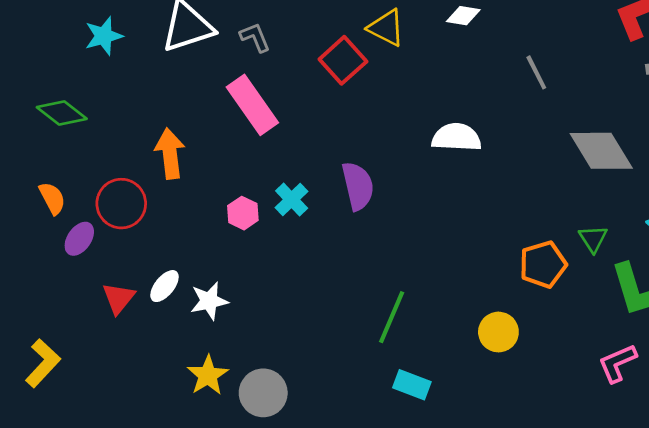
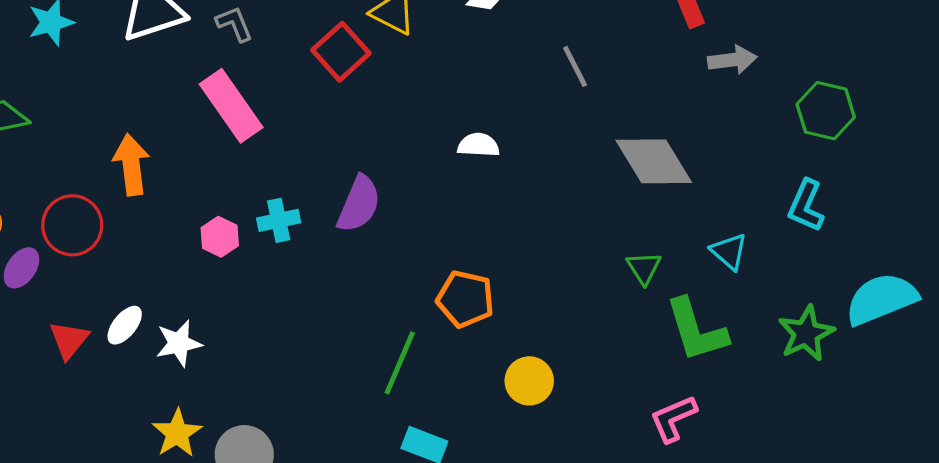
white semicircle: (457, 137) -> (478, 145), size x0.7
purple semicircle: (358, 186) -> (359, 204), turned 36
cyan cross: (292, 200) -> (279, 220), turned 32
orange pentagon: (543, 264) -> (465, 299), moved, turned 30

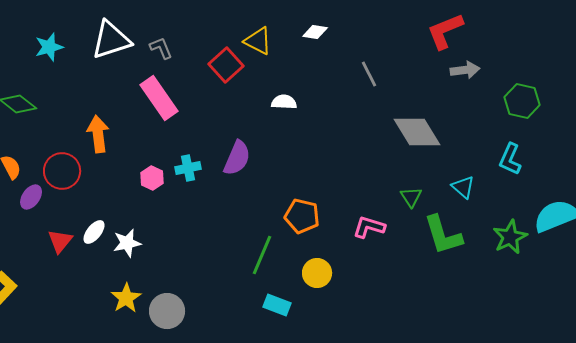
white semicircle: (478, 145) -> (284, 102), moved
yellow circle: (529, 381) -> (317, 273), moved
pink L-shape: (673, 419) -> (369, 227), moved, turned 40

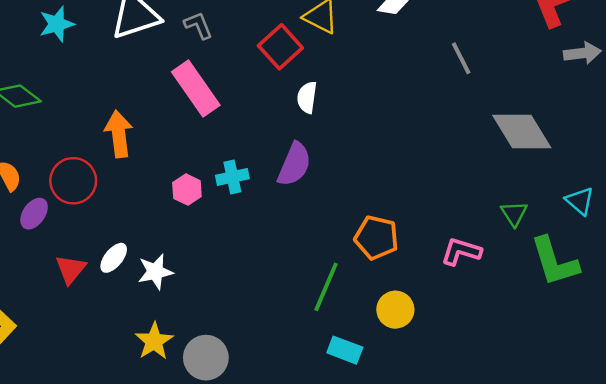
white semicircle: (284, 102) -> (307, 97), moved, turned -85

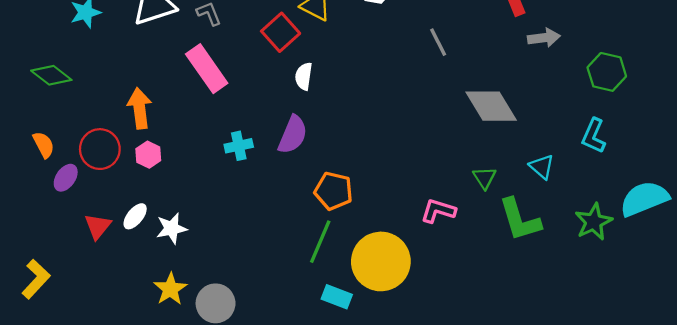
pink hexagon: (187, 190) -> (148, 155), moved
orange pentagon: (376, 238) -> (333, 191), moved
yellow circle: (395, 310) -> (381, 261), size x1.8

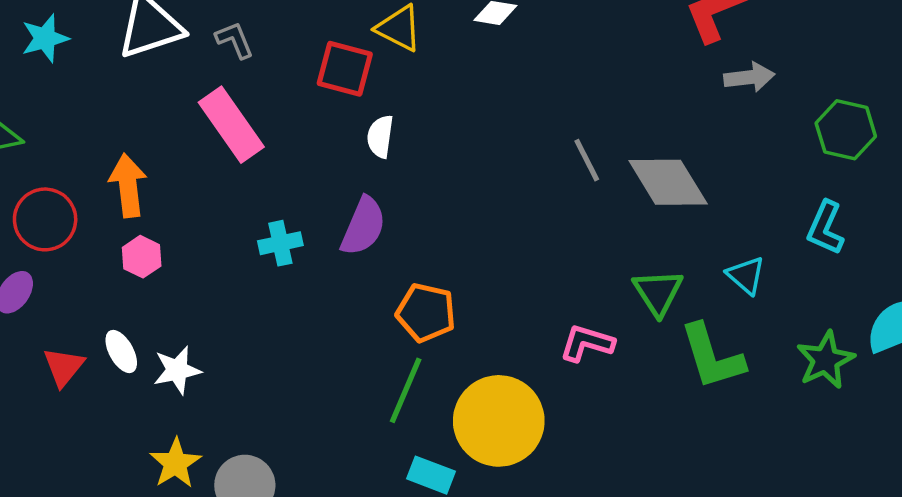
red square: (281, 32) -> (345, 69), turned -33
gray line: (438, 42) -> (587, 160), moved
red circle: (100, 149) -> (45, 219), moved
green triangle: (484, 178) -> (658, 292), size x1.4
white ellipse: (135, 216) -> (121, 351), turned -68

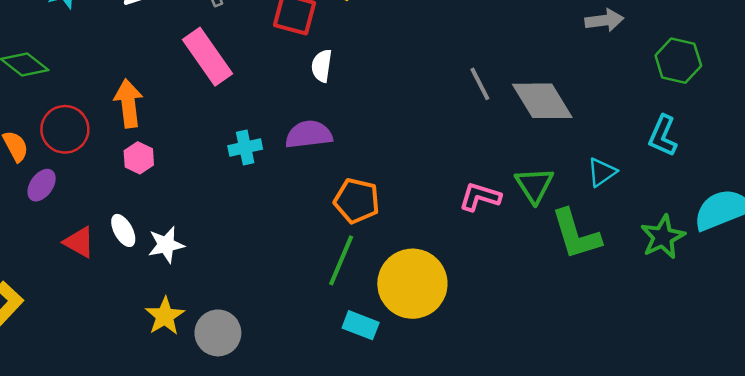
purple semicircle: (363, 226) -> (309, 135), turned -120
cyan triangle: (746, 275) -> (602, 172), turned 44
pink L-shape: (587, 343) -> (480, 197), moved
red triangle: (64, 367) -> (79, 242), turned -40

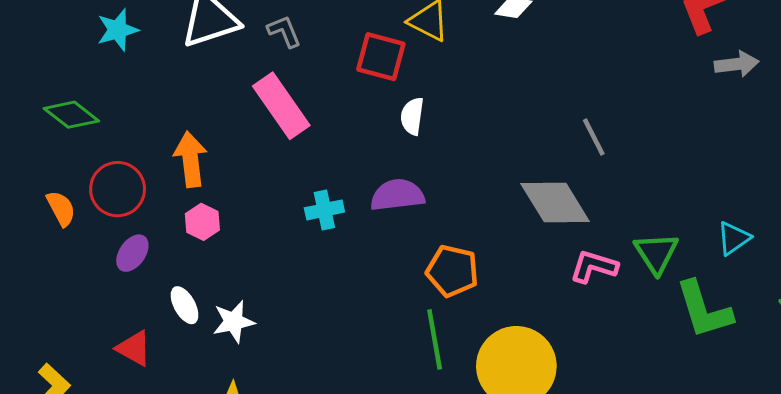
gray diamond: (542, 101) -> (555, 203), moved
purple ellipse: (42, 185) -> (132, 253), moved
red triangle: (79, 242) -> (134, 348), moved
green line: (341, 260) -> (435, 339), turned -33

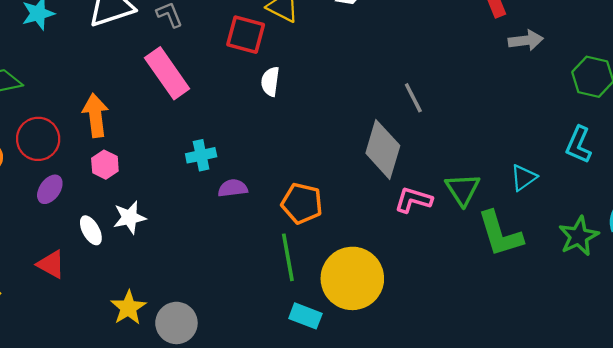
purple semicircle: (397, 195) -> (233, 188), moved, size x0.7
gray diamond: (555, 203) -> (383, 149), turned 48
white star: (234, 322) -> (130, 217), moved

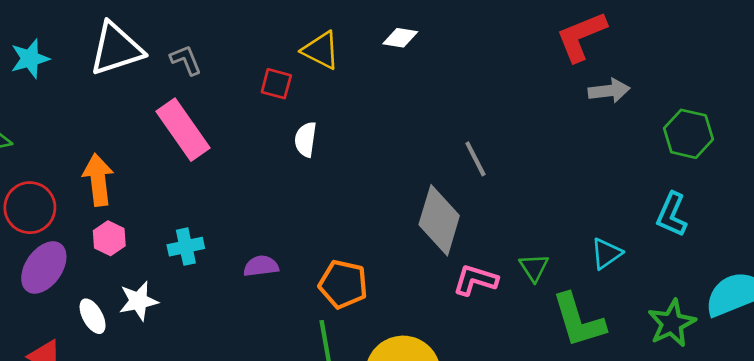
red square: (246, 35) -> (276, 84), size x0.7
cyan cross: (201, 155) -> (186, 247), moved
purple ellipse: (50, 189) -> (44, 267), size x1.5
green triangle: (463, 189) -> (534, 267), size x0.7

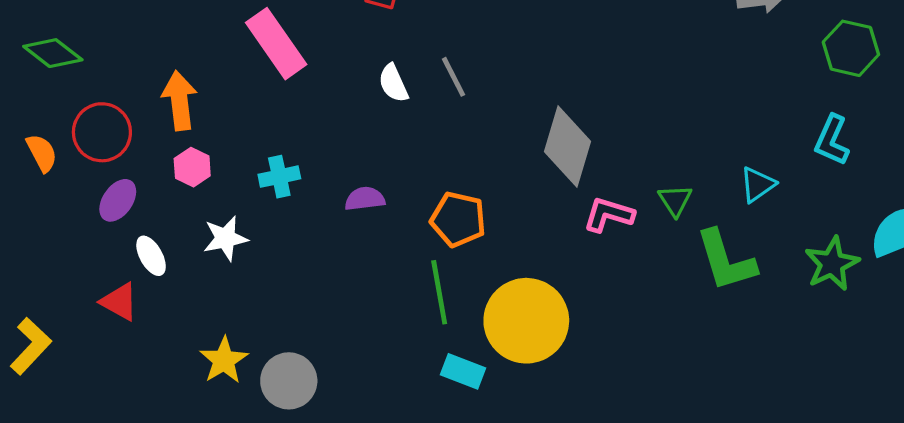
white semicircle: (306, 139) -> (393, 83), moved, turned -32
gray line: (475, 159) -> (453, 77), moved
purple ellipse: (44, 267) -> (118, 200), size x0.7
white ellipse: (93, 316) -> (151, 256), moved

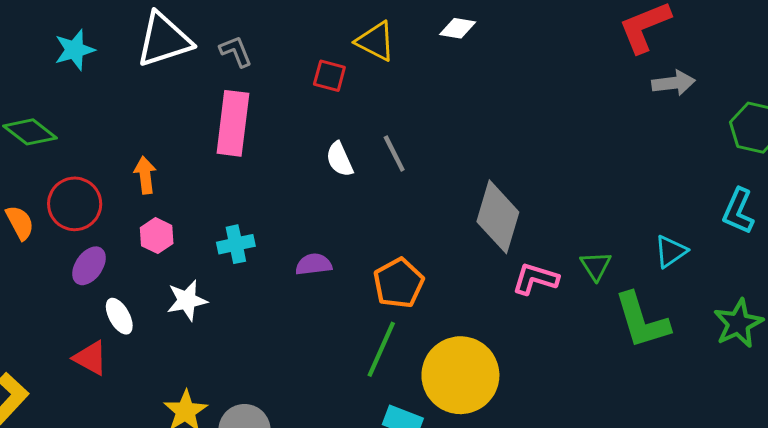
pink rectangle: (276, 44) -> (233, 123), turned 42
orange arrow: (180, 101) -> (145, 175), size x0.7
orange pentagon: (458, 219) -> (399, 283), turned 30
green line: (439, 292) -> (381, 349), turned 34

